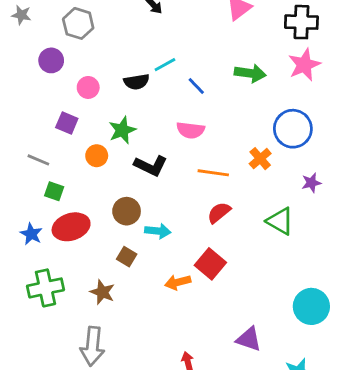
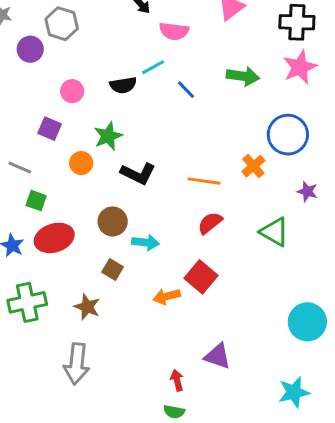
purple circle: (51, 60) -> (30, 49), moved
pink semicircle: (191, 130) -> (174, 31), moved
purple star: (311, 183) -> (307, 192), turned 30
purple triangle: (249, 339) -> (217, 356), moved

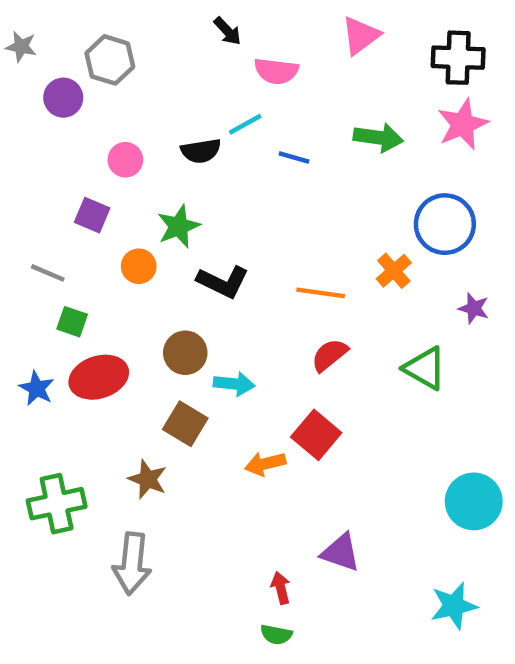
blue line: (186, 90) -> (294, 158), turned -30
brown square: (113, 269) -> (185, 424), size x1.4
green cross: (27, 302) -> (57, 504), moved

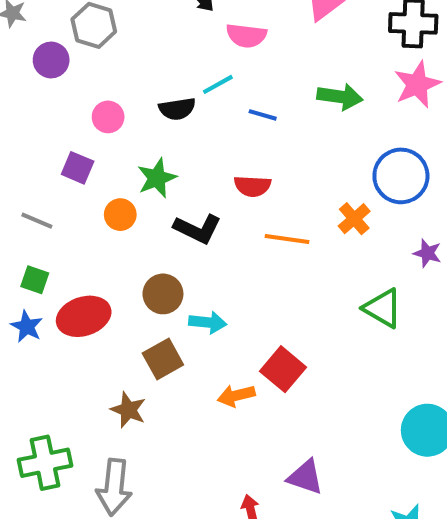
green square: (72, 322) -> (35, 280), moved
red semicircle: (329, 355) -> (252, 186), moved, turned -138
brown square: (185, 424) -> (163, 359), turned 30
green cross: (57, 504) -> (45, 463), moved

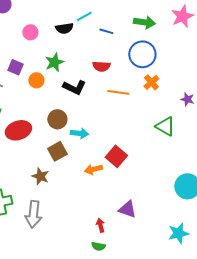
purple square: (78, 168) -> (15, 67), moved
blue circle: (401, 176) -> (142, 54), moved

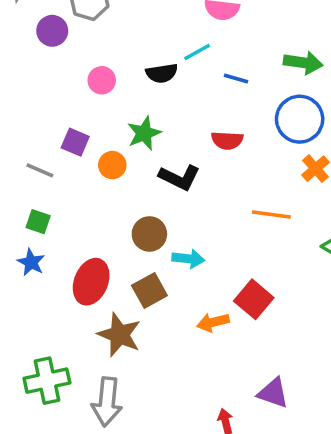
orange line: (118, 92) -> (271, 215), moved
red ellipse: (18, 130) -> (91, 282), moved, turned -50
brown star: (40, 176) -> (119, 335), size x1.4

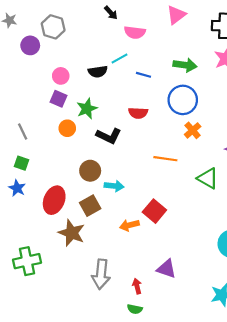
purple square: (75, 142) -> (59, 99), moved
gray line: (40, 170) -> (23, 131), turned 42
gray arrow: (107, 402) -> (101, 274), moved

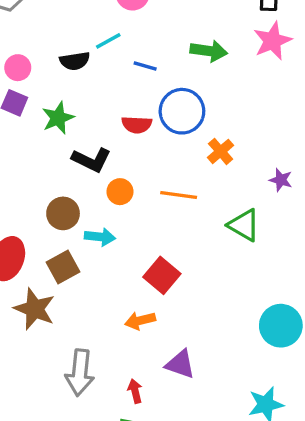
blue circle: (183, 100) -> (182, 111), moved
orange circle: (67, 128) -> (120, 192), moved
orange arrow: (129, 225) -> (140, 321), moved

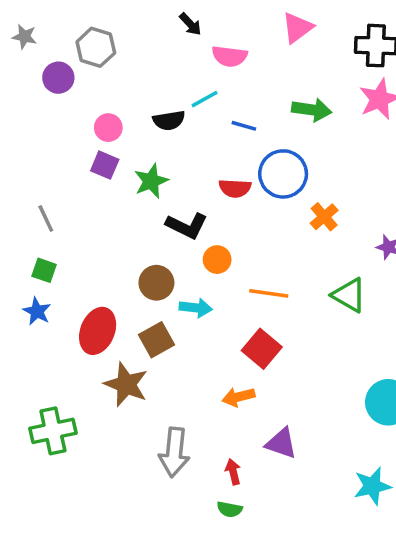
orange line: (179, 195) -> (269, 293), moved

